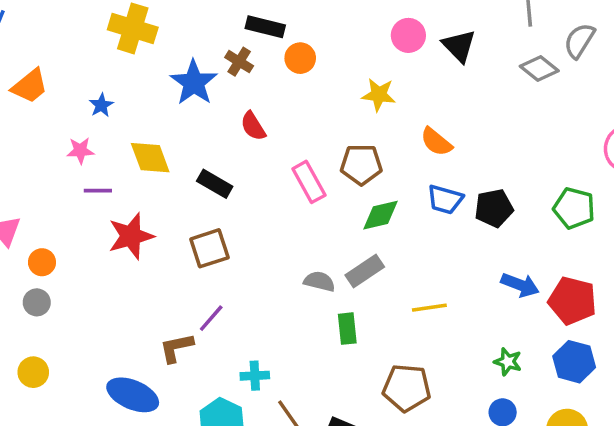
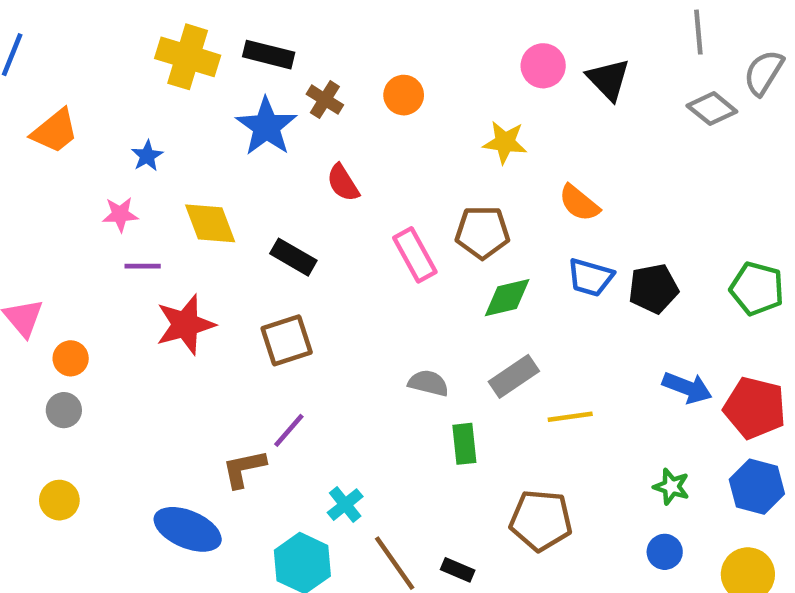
black rectangle: (265, 27) -> (269, 55), moved
gray rectangle: (365, 271) -> (514, 376), moved
cyan cross: (255, 376) -> (345, 505), turned -36

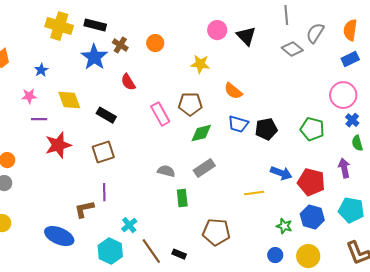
yellow line: (570, 417) -> (254, 193), moved
purple line: (289, 430) -> (104, 192), turned -42
green star: (671, 487) -> (284, 226), moved
blue circle: (665, 552) -> (275, 255), moved

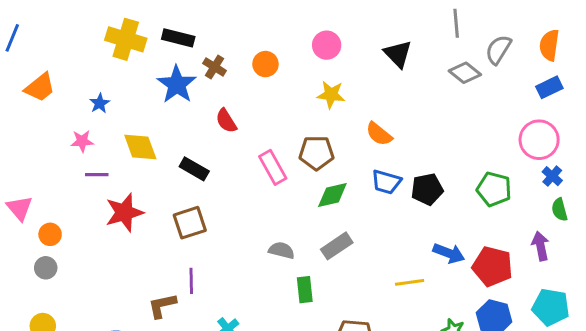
pink circle: (217, 30) -> (327, 45), moved

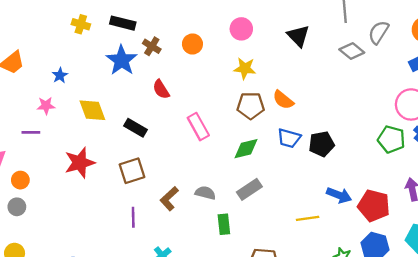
yellow cross: (126, 39) -> (81, 24), size x0.6
brown pentagon: (316, 153) -> (251, 106), moved
purple line: (97, 175) -> (31, 132), moved
green pentagon: (494, 189) -> (391, 139), moved
brown L-shape: (162, 306) -> (169, 199), moved, turned -30

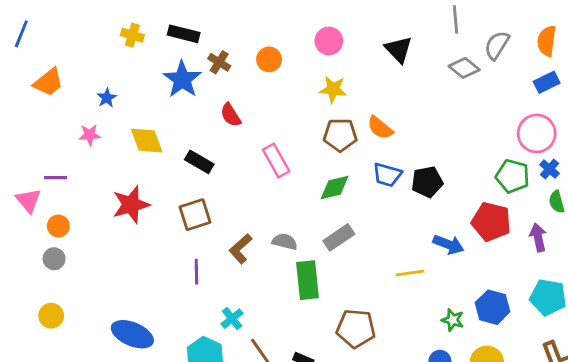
purple line: (31, 132) -> (55, 178), moved
red pentagon: (374, 206) -> (491, 222), moved
green rectangle: (224, 224) -> (307, 280), size x1.5

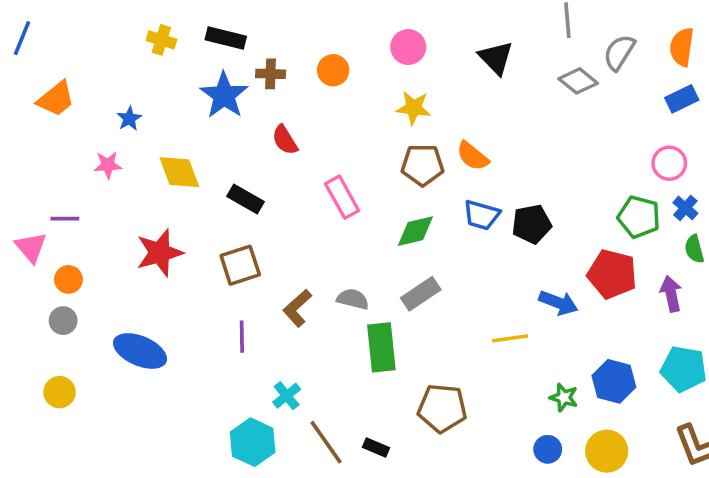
brown cross: (219, 62) -> (271, 74), turned -30
pink circle: (537, 133) -> (669, 163), size x0.7
blue ellipse: (132, 334) -> (140, 351), moved

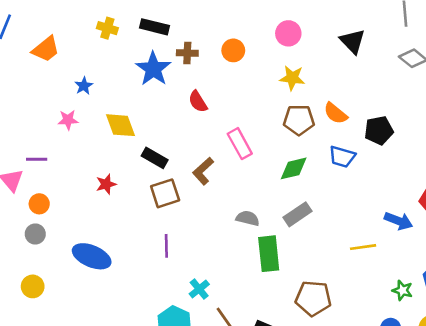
orange trapezoid: (56, 99) -> (46, 49), moved
black rectangle: (245, 199) -> (155, 158), moved
black pentagon: (532, 224) -> (379, 130), moved
red star: (160, 253) -> (106, 184), size x0.6
brown L-shape: (297, 308) -> (203, 171), moved

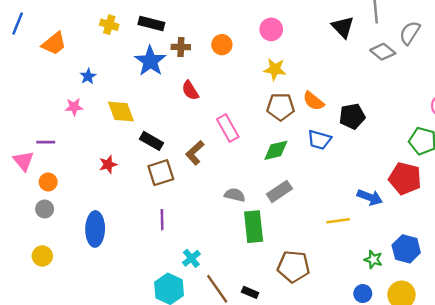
black triangle: (353, 41) -> (343, 27), moved
blue ellipse: (92, 256) -> (95, 229), turned 68

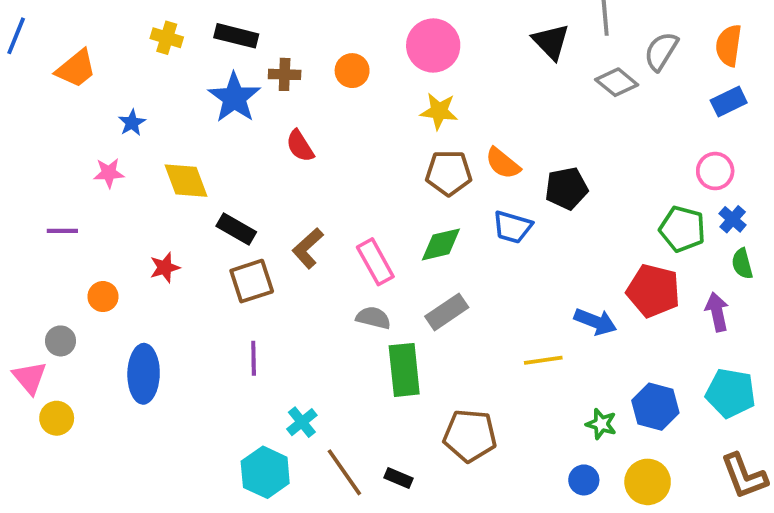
pink circle: (271, 29) -> (433, 45), size x1.4
pink rectangle: (228, 128) -> (375, 262), moved
pink triangle: (23, 161) -> (30, 378), moved
orange circle: (48, 182) -> (103, 297), moved

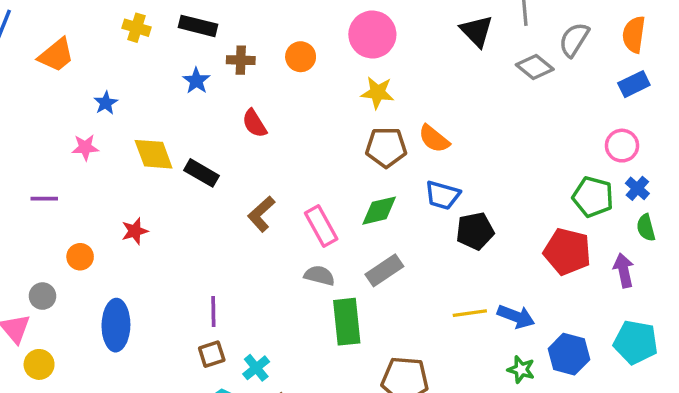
blue star: (234, 98) -> (196, 81), size x0.6
black pentagon: (566, 188) -> (475, 231), moved
black rectangle: (236, 229) -> (201, 173), moved
brown square: (252, 281) -> (212, 354), moved, size x0.7
blue arrow: (595, 322) -> (516, 317), moved

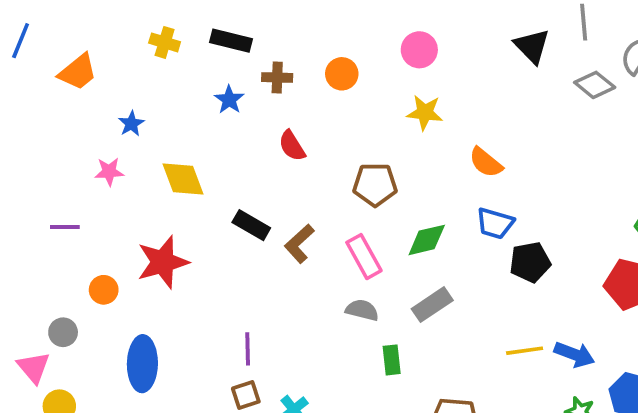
pink circle: (372, 35) -> (419, 50), size x0.7
brown pentagon: (386, 147) -> (375, 185), moved
black rectangle: (201, 173) -> (251, 225), moved
red star: (135, 231) -> (163, 262), size x1.8
green rectangle: (347, 322) -> (392, 360), size x0.6

